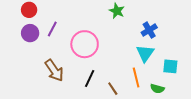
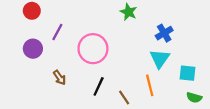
purple circle: (30, 33) -> (33, 49), moved
brown arrow: (54, 70) -> (60, 78), size x0.6
green semicircle: (157, 89) -> (194, 98), moved

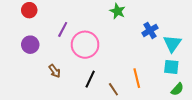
purple line: (57, 32) -> (63, 29), moved
cyan triangle: (160, 59) -> (172, 44), moved
green semicircle: (194, 98) -> (177, 89), turned -64

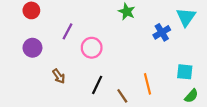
cyan triangle: (172, 44) -> (186, 17), moved
pink circle: (85, 45) -> (92, 48), size x0.7

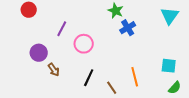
blue cross: (162, 32) -> (128, 28), moved
purple circle: (32, 48) -> (39, 53), moved

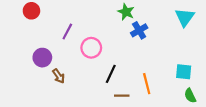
black line: (89, 78) -> (111, 74), moved
brown line: (112, 88) -> (122, 96), turned -56
green semicircle: (175, 88) -> (190, 96), turned 112

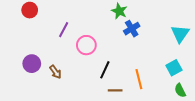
cyan triangle: (185, 17) -> (180, 34), moved
purple circle: (42, 58) -> (32, 64), moved
cyan square: (184, 72) -> (174, 68), turned -35

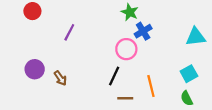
cyan triangle: (180, 34) -> (196, 37), turned 48
pink circle: (86, 45) -> (126, 49), moved
green semicircle: (180, 90) -> (187, 98), moved

